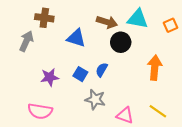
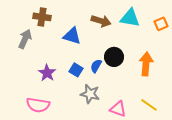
black circle: (121, 42) -> (114, 57), moved
purple star: (50, 77) -> (47, 73), turned -30

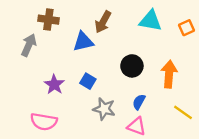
brown arrow: (101, 21) -> (103, 22), moved, turned 102
blue triangle: (72, 36) -> (83, 42), turned -30
blue semicircle: (96, 66) -> (139, 102), moved
yellow line: (149, 105) -> (183, 112), moved

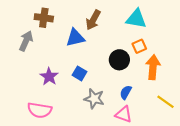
orange square: (186, 28) -> (139, 46), moved

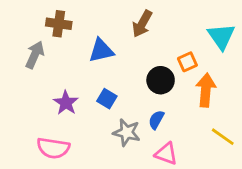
cyan triangle: (136, 19) -> (221, 36), moved, turned 45
brown arrow: (93, 20) -> (142, 24), moved
blue semicircle: (126, 92) -> (156, 120), moved

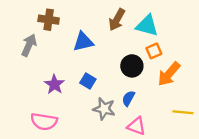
cyan triangle: (221, 36) -> (147, 25), moved, turned -40
orange arrow: (206, 90) -> (169, 74), turned -144
yellow line: (223, 137) -> (183, 112), turned -30

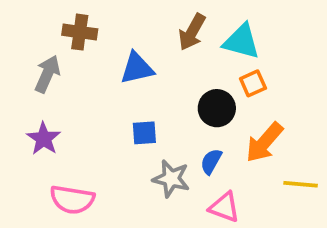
orange arrow: (169, 74) -> (264, 142), moved
blue square: (88, 81) -> (144, 133), turned -35
purple star: (54, 84) -> (44, 139), moved

